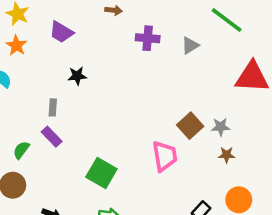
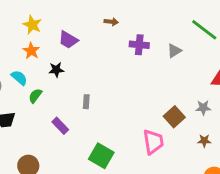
black star: (77, 76) -> (56, 70), moved
gray rectangle: (53, 107) -> (86, 102), moved
gray star: (221, 127) -> (203, 108), moved
green semicircle: (21, 150) -> (35, 96), moved

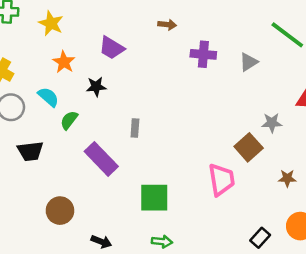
yellow star: (32, 25) -> (51, 23), moved
gray star: (203, 108) -> (272, 123), moved
purple rectangle: (60, 126) -> (101, 159), size x1.5
green square: (101, 156) -> (154, 198), turned -30

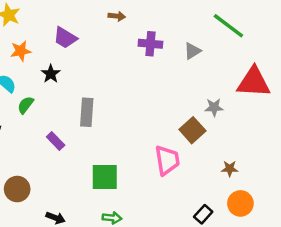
orange star: (64, 62) -> (21, 51), turned 30
black star: (96, 87) -> (51, 74), turned -30
gray rectangle: (135, 128) -> (87, 112), size x1.6
purple rectangle: (101, 159) -> (56, 141), size x0.6
brown star: (287, 178) -> (230, 169), moved

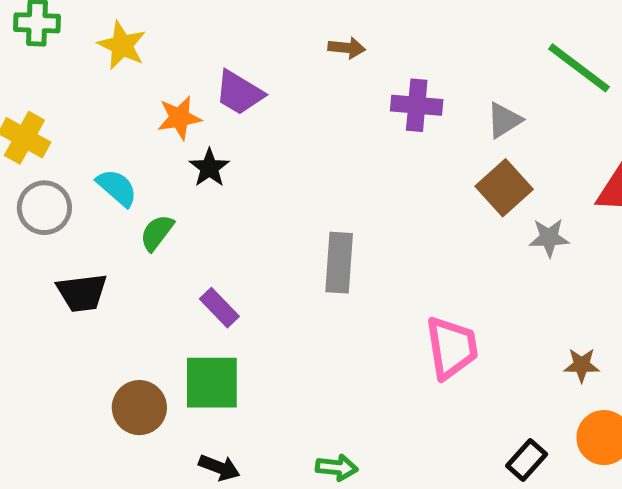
orange star: (21, 51) -> (179, 118), moved
gray rectangle: (87, 112) -> (339, 263), moved
brown square: (192, 130) -> (504, 188), moved
green square: (105, 177) -> (212, 383), moved

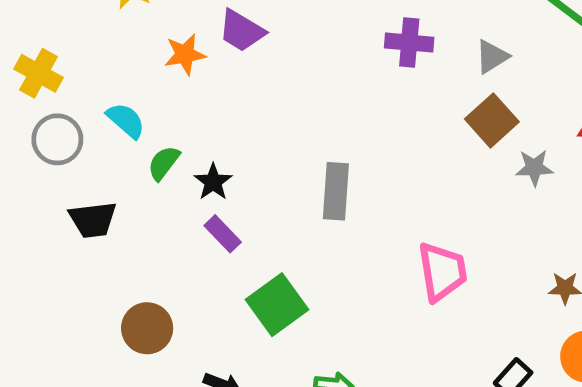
black star: (209, 168) -> (213, 182), moved
green square: (212, 383) -> (277, 305), moved, turned -36

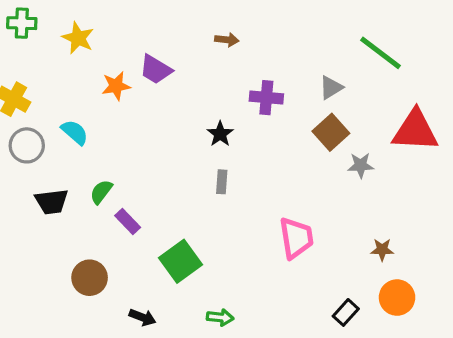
purple cross: (409, 43) -> (266, 98), moved
green semicircle: (164, 163) -> (101, 192), moved
black star: (213, 182) -> (220, 134), moved
gray rectangle: (336, 191) -> (222, 182), size x0.6
purple rectangle: (223, 234) -> (128, 221), moved

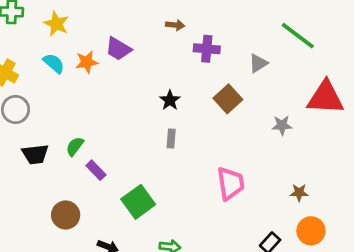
purple cross: (266, 98) -> (207, 49), moved
cyan semicircle: (75, 132) -> (54, 63), moved
brown square: (331, 132) -> (228, 99), moved

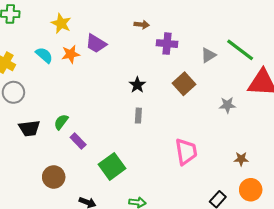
yellow star: (56, 24) -> (61, 23), moved
green line: (298, 36) -> (240, 50), moved

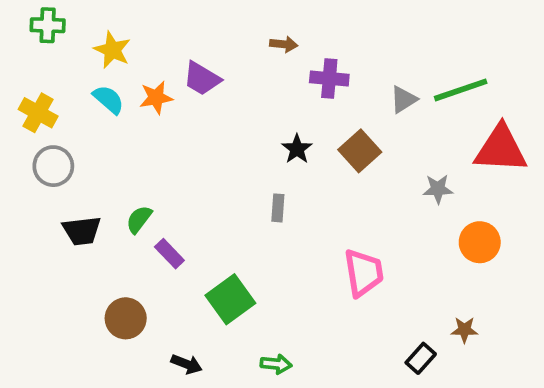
yellow star: (61, 23) -> (112, 50), moved
green line: (240, 50) -> (461, 90), turned -56
black star: (137, 85) -> (297, 149), moved
brown star: (241, 159) -> (464, 330), moved
orange circle: (251, 190) -> (480, 242), moved

